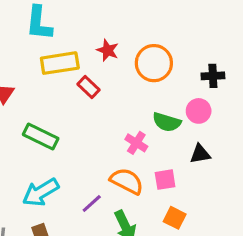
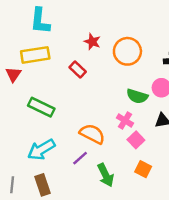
yellow rectangle: (60, 63) -> (35, 55), moved
pink cross: (136, 143) -> (125, 120), moved
pink square: (165, 180) -> (136, 140), turned -35
orange semicircle: (127, 181) -> (92, 134), moved

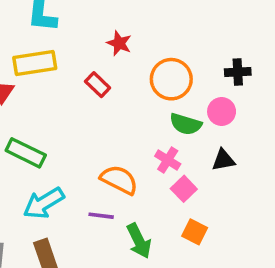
orange circle: (127, 51) -> (171, 79), moved
green rectangle: (41, 107) -> (26, 153), moved
purple line: (80, 158) -> (101, 216), turned 49

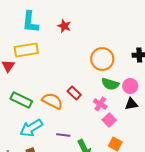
red star: (119, 43) -> (64, 26), moved
red rectangle: (98, 85) -> (74, 93), moved
pink circle: (222, 112) -> (130, 86), moved
orange semicircle: (119, 180) -> (52, 101), moved

